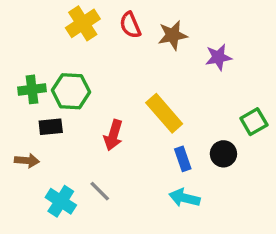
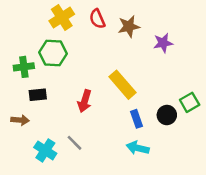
green hexagon: (71, 91) -> (53, 53), moved
green square: (254, 122) -> (190, 102), moved

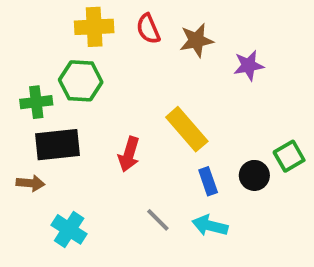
yellow cross: (62, 18) -> (94, 27), turned 30
black rectangle: (38, 95) -> (57, 145), size x1.6
gray line: (74, 143) -> (158, 220), moved

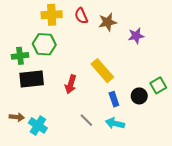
brown arrow: (30, 183) -> (17, 117), moved

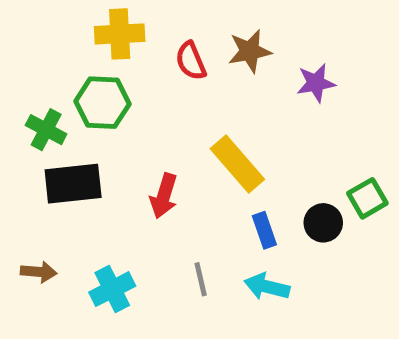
red semicircle: (81, 16) -> (191, 61), moved
green cross: (20, 56) -> (46, 130), turned 35
gray line: (86, 120) -> (201, 279), turned 32
cyan cross: (38, 125) -> (112, 289), moved, turned 30

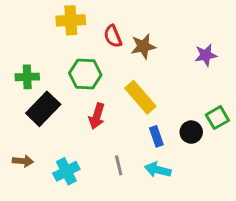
brown star: (250, 51) -> (143, 46), moved
purple star: (316, 83) -> (206, 55), moved
green hexagon: (102, 103) -> (85, 74), moved
green cross: (46, 130) -> (27, 77), turned -30
black rectangle: (73, 184) -> (43, 109), turned -40

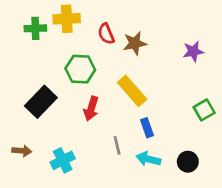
green cross: (27, 77) -> (35, 28), moved
black circle: (191, 132) -> (188, 162), moved
gray line: (119, 165) -> (117, 145), moved

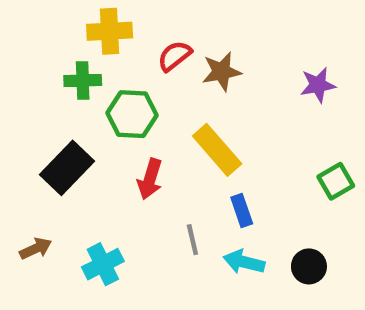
green cross: (35, 28) -> (83, 81), moved
red semicircle: (106, 34) -> (175, 56), turned 75
brown arrow: (22, 151) -> (36, 248), turned -30

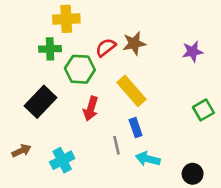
red semicircle: (175, 56) -> (106, 47), moved
blue rectangle: (242, 210) -> (136, 128), moved
black circle: (309, 266) -> (193, 174), moved

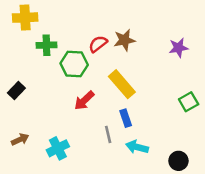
yellow cross: (66, 19) -> (25, 18), moved
black rectangle: (40, 102) -> (16, 90), moved, size x0.6
red arrow: (91, 109) -> (84, 101), turned 30

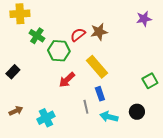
green cross: (46, 45) -> (37, 36), turned 35
purple star: (178, 48) -> (144, 19), moved
black circle: (178, 161) -> (137, 112), moved

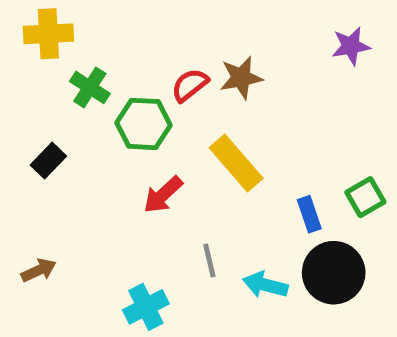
black rectangle: (13, 72) -> (48, 161), moved
blue rectangle: (100, 94) -> (309, 214), moved
black circle: (137, 112) -> (334, 273), size x1.6
cyan cross: (46, 118) -> (146, 307), moved

